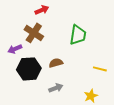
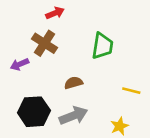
black hexagon: (29, 69) -> (34, 112), moved
gray arrow: (56, 88) -> (73, 116), size x1.5

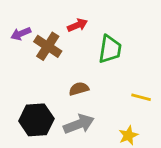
red arrow: (55, 13) -> (77, 25), moved
purple arrow: (20, 64) -> (21, 34), moved

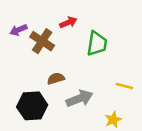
brown semicircle: (79, 89) -> (56, 79), moved
gray arrow: (79, 124) -> (80, 98), moved

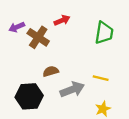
green trapezoid: (97, 44) -> (104, 33), moved
yellow line: (124, 86) -> (101, 78), moved

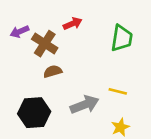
brown semicircle: (51, 71) -> (53, 71), moved

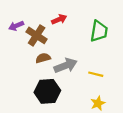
gray arrow: (85, 105) -> (66, 66), moved
black hexagon: (34, 113) -> (47, 91), moved

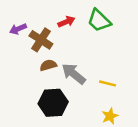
green trapezoid: (99, 31) -> (99, 20), moved, turned 125
gray arrow: (66, 66) -> (74, 74), turned -120

